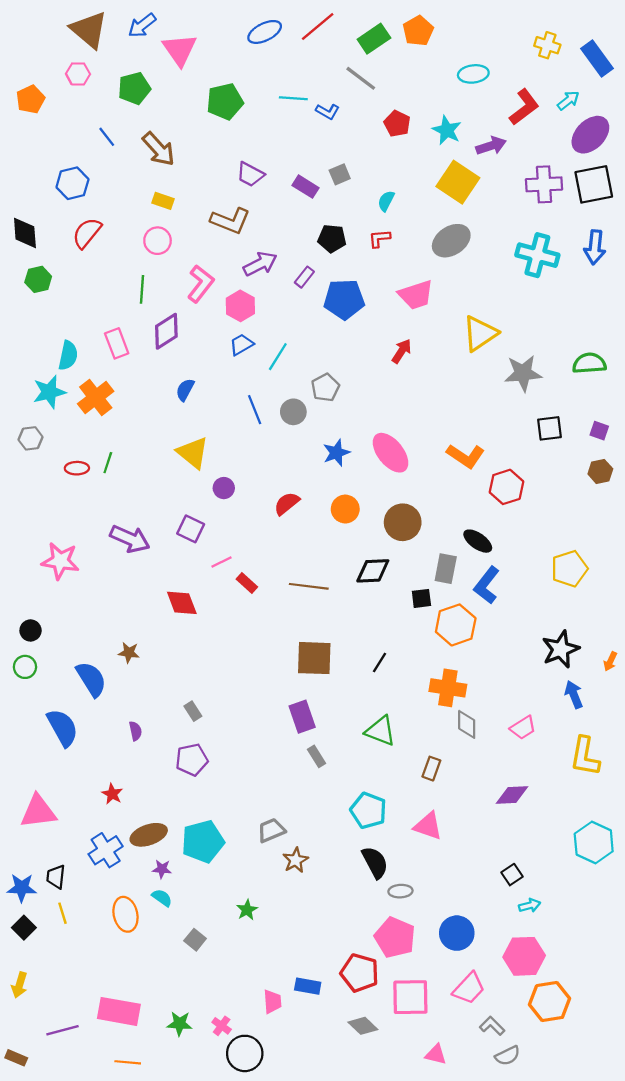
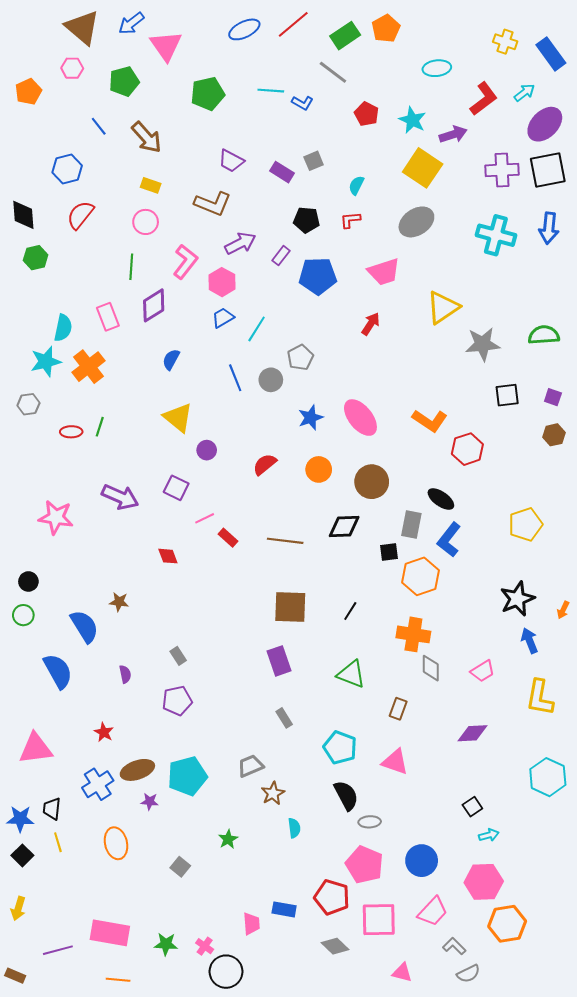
red diamond: (182, 603) -> (168, 556), size x0.7
gray rectangle: (317, 756) -> (284, 718), moved
cyan semicircle: (162, 898) -> (294, 828), moved, turned 48

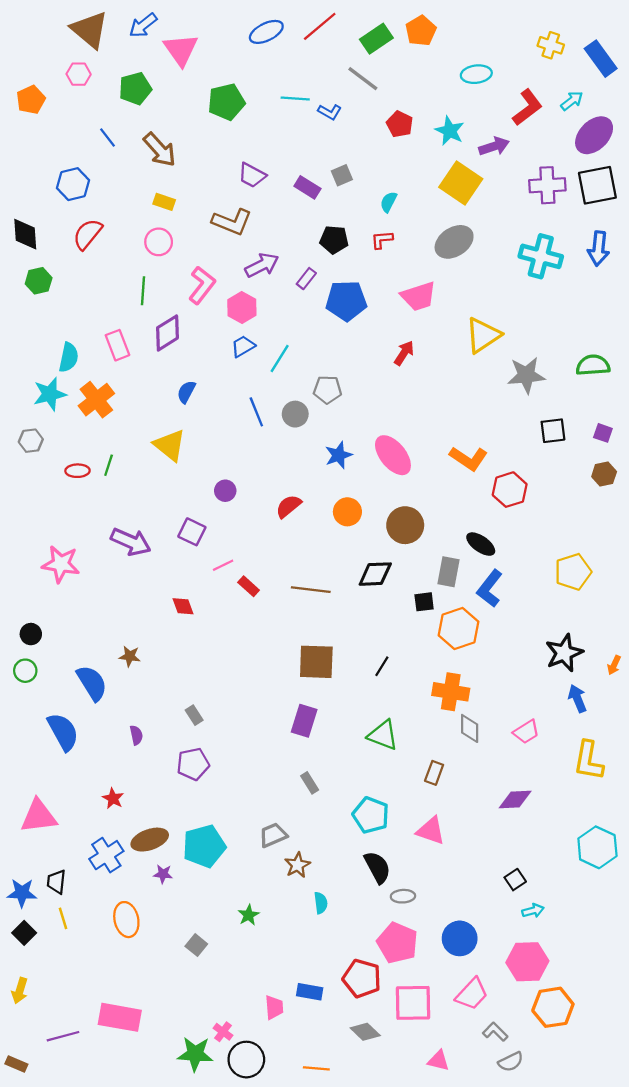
gray pentagon: (300, 357) -> (327, 390), turned 30
yellow triangle: (178, 418) -> (170, 445), moved
purple rectangle: (279, 661) -> (304, 721), turned 36
green star: (166, 944) -> (195, 1054), moved, size x1.4
orange line: (118, 980) -> (316, 1068), moved

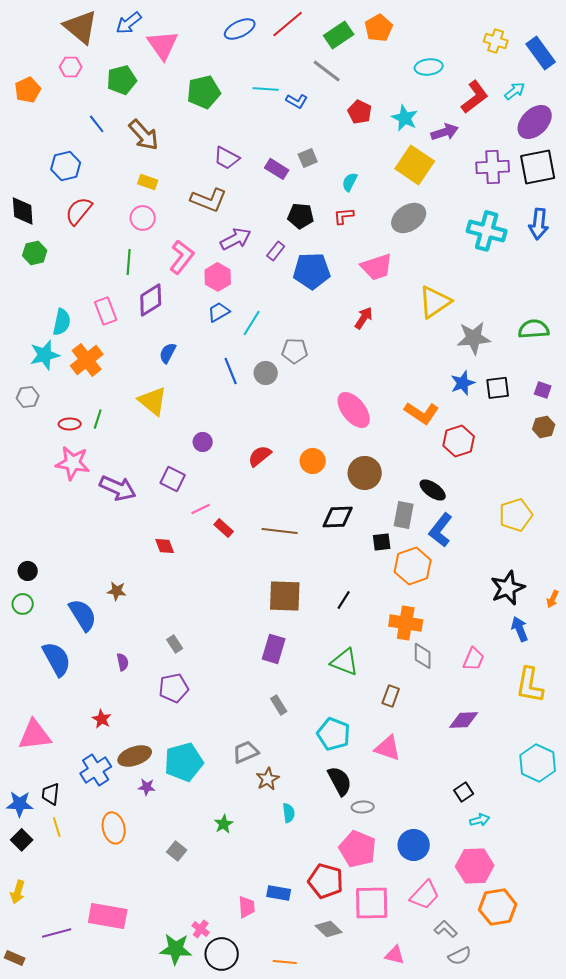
blue star: (339, 455) -> (463, 383), moved
pink star: (61, 564) -> (73, 463), moved
pink trapezoid: (526, 732) -> (474, 659), turned -35

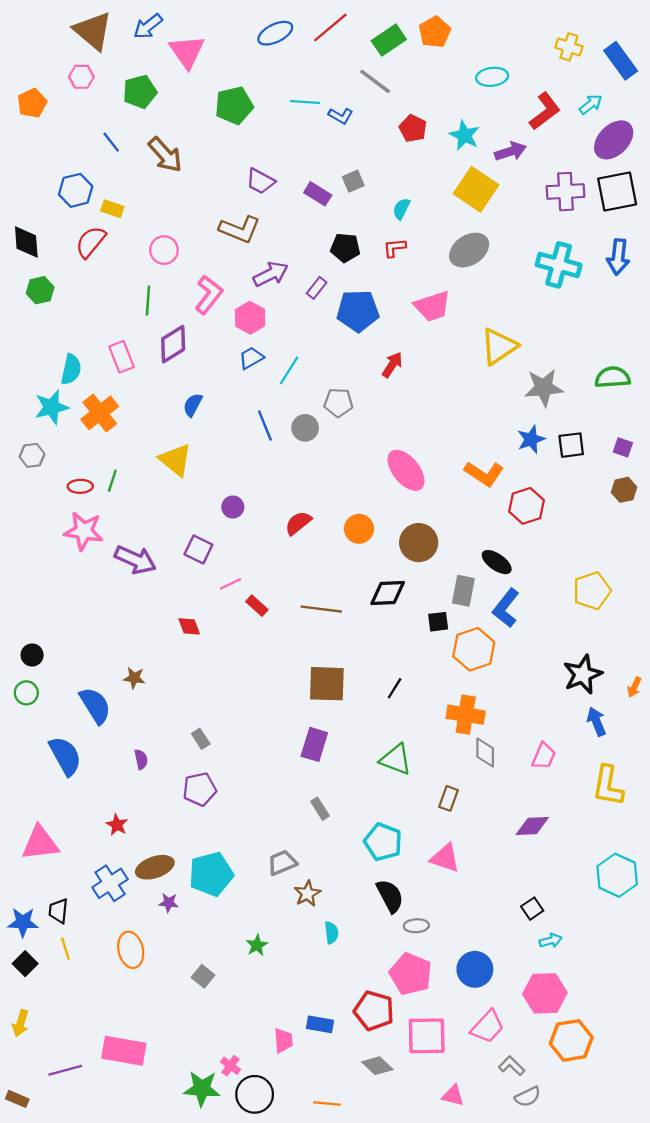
yellow rectangle: (148, 182) -> (112, 209), moved
red arrow: (364, 318) -> (392, 365), moved

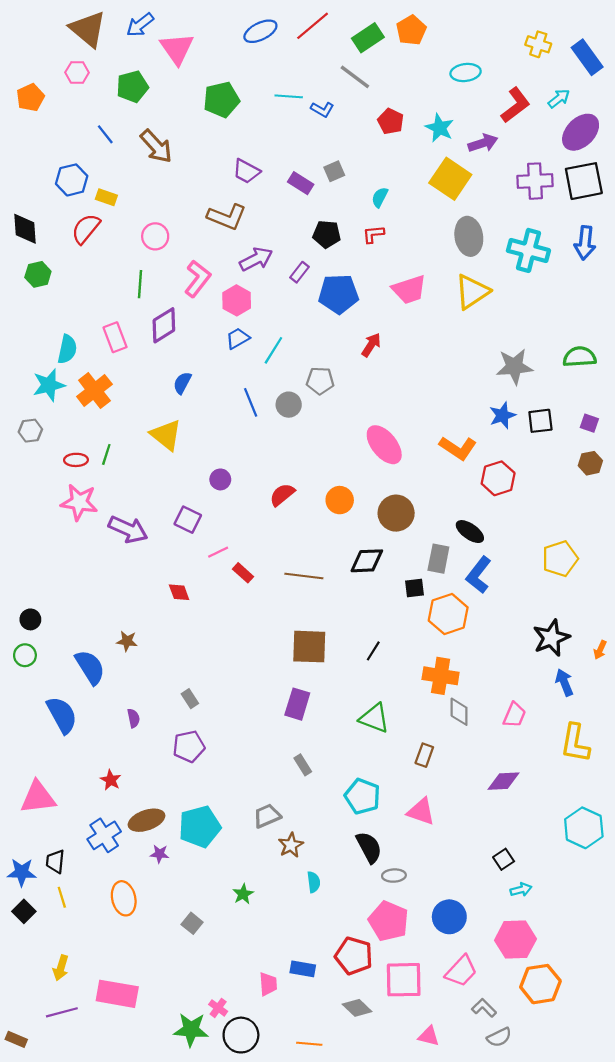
gray ellipse: (469, 250) -> (469, 236), moved, turned -66
yellow triangle: (499, 346) -> (472, 292), moved
yellow arrow: (21, 1023) -> (61, 968), moved

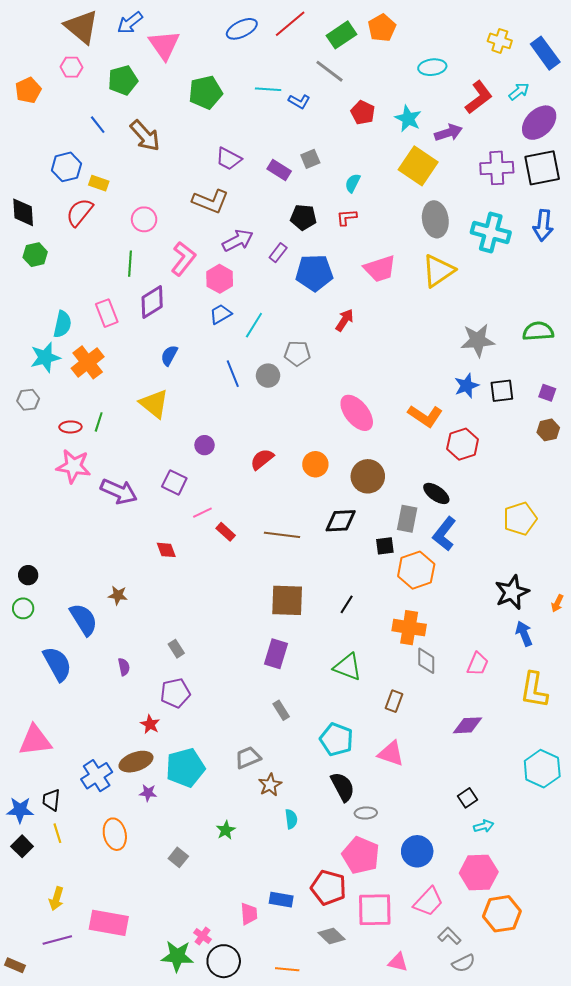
red star: (111, 780) -> (150, 724), moved

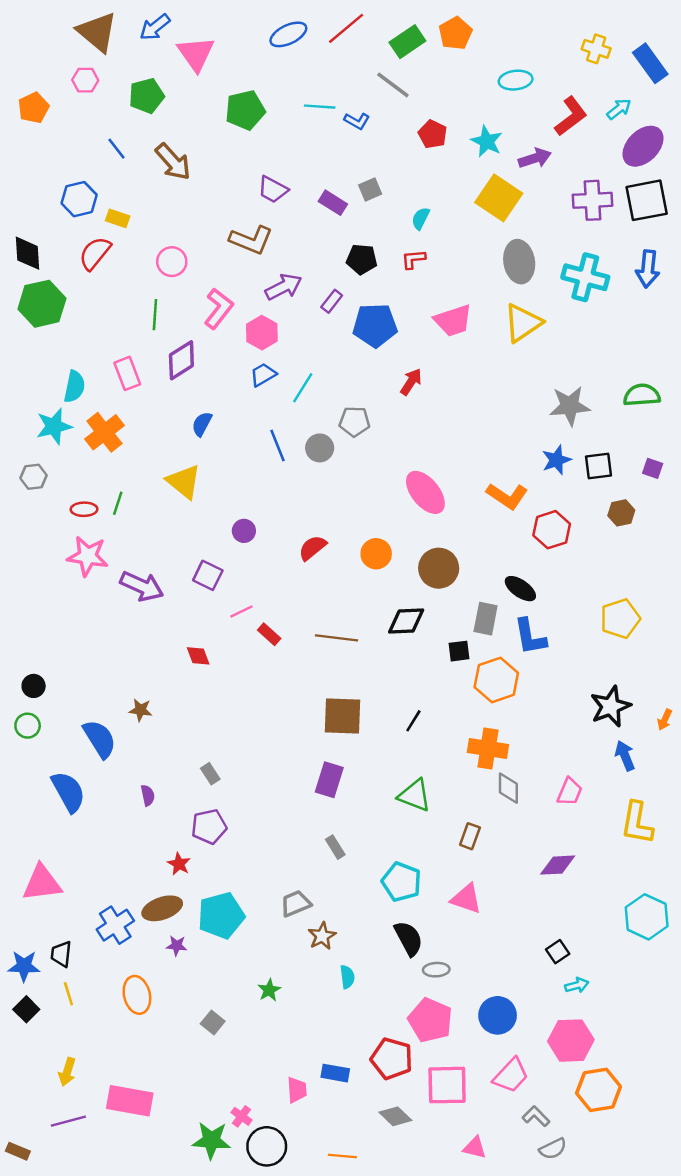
green hexagon: (35, 255) -> (42, 304), size x1.6
brown hexagon: (548, 430) -> (621, 513), moved
blue L-shape: (444, 534) -> (530, 637), turned -48

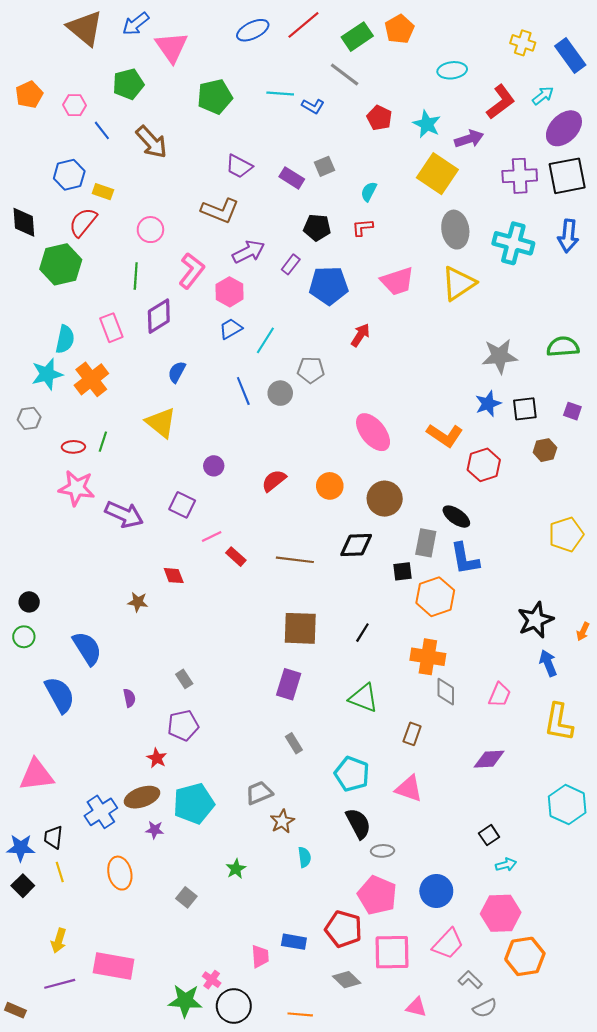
pink hexagon: (85, 80) -> (74, 105), moved
green hexagon: (42, 304) -> (61, 264), moved
yellow pentagon: (620, 619) -> (566, 534), moved
brown star: (141, 710) -> (138, 602), moved

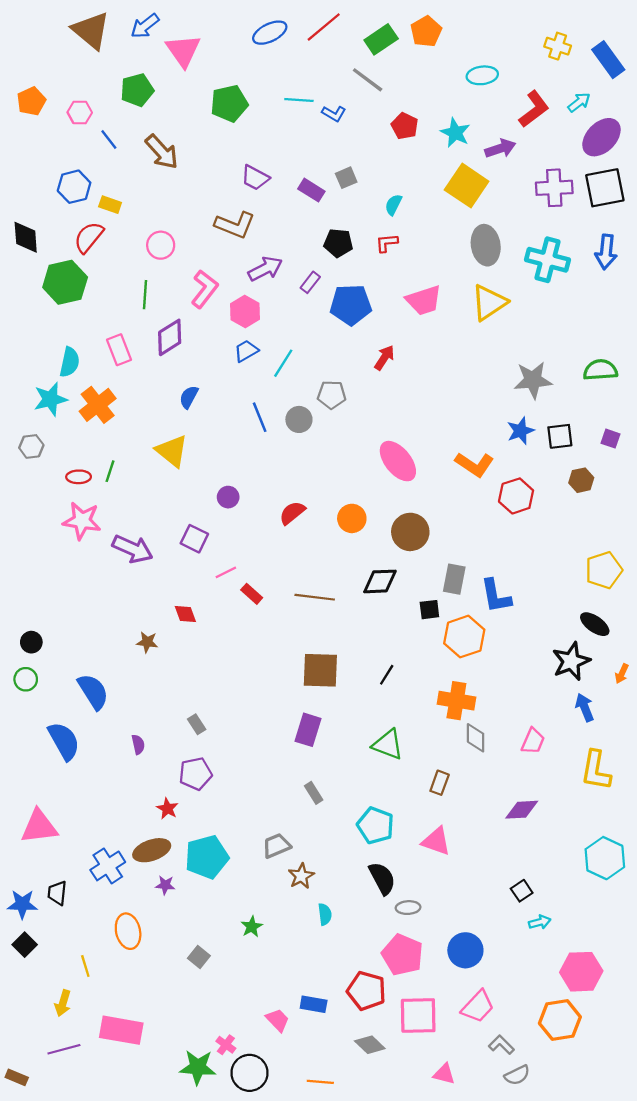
black ellipse: (456, 517) -> (595, 624), moved
yellow line: (60, 872) -> (85, 966), moved
pink hexagon: (501, 913) -> (581, 972), moved
pink trapezoid: (260, 956) -> (278, 1020), turned -40

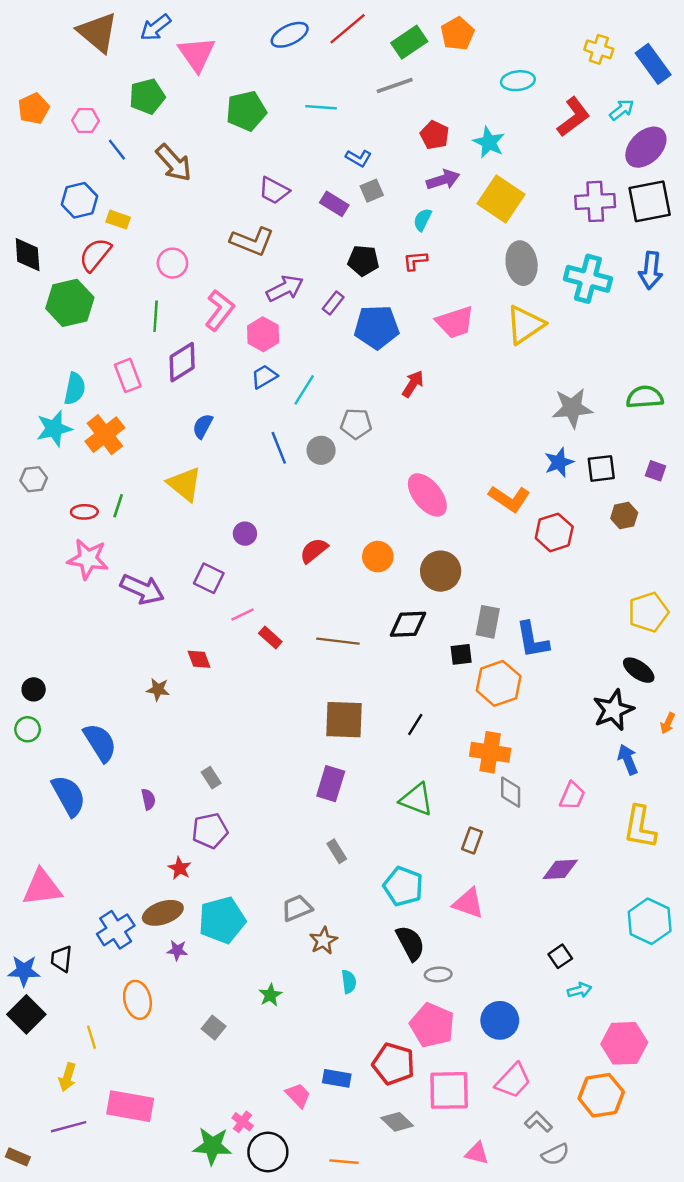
gray line: (368, 80) -> (395, 86), turned -56
blue L-shape: (334, 114) -> (358, 158), moved
purple arrow: (500, 148) -> (443, 180), moved
black square: (25, 945) -> (26, 1014), size x1.4

